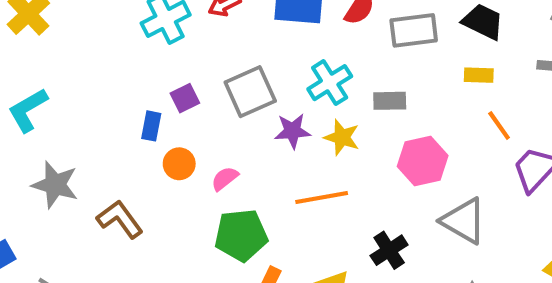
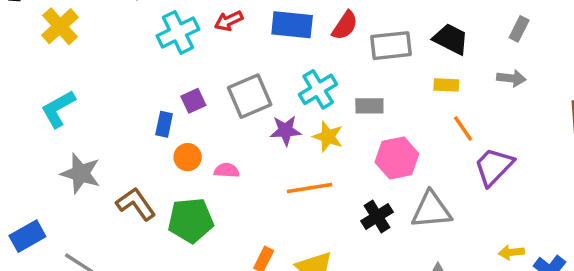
pink semicircle: (225, 178) -> (227, 170), turned 40
gray triangle: (464, 221) -> (431, 210), turned -36
green pentagon: (241, 235) -> (191, 220), moved
black cross: (389, 250) -> (377, 216), moved

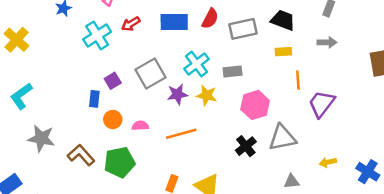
orange line: (463, 129) -> (298, 80), turned 36
orange line: (310, 188) -> (181, 134), moved
yellow arrow: (511, 252) -> (328, 162), moved

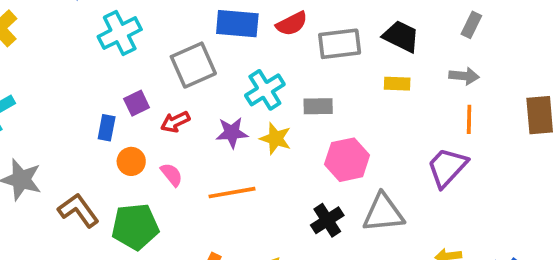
red semicircle: (210, 19) -> (292, 24), turned 30
red arrow: (131, 24) -> (175, 122), moved
gray square: (151, 73) -> (193, 65), moved
orange line: (298, 80) -> (469, 119), moved
pink semicircle: (140, 126) -> (172, 175), turned 49

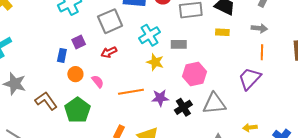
red arrow: (175, 122) -> (109, 52), moved
purple star: (232, 133) -> (160, 98), moved
green pentagon: (135, 227) -> (77, 110), turned -30

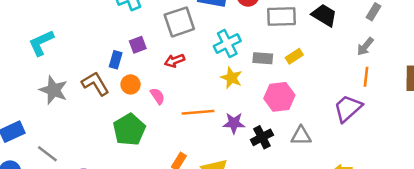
gray arrow: (259, 28) -> (365, 46), turned 119
yellow rectangle: (222, 32) -> (294, 56), moved, turned -40
brown L-shape: (46, 101) -> (95, 84), moved
gray triangle: (214, 103) -> (301, 136), size x0.7

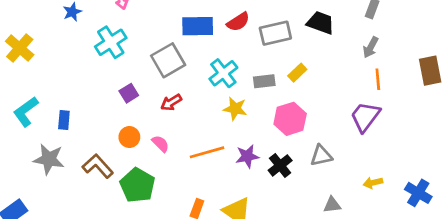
blue rectangle: (116, 60) -> (64, 120), moved
brown L-shape: (95, 84) -> (98, 166), moved

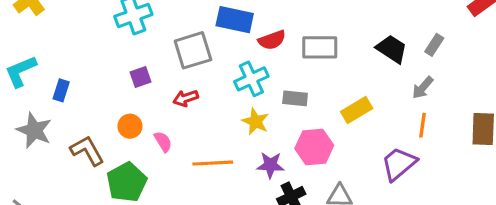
red semicircle: (238, 22) -> (272, 40), moved
black trapezoid: (321, 23) -> (392, 49), moved
yellow rectangle: (297, 73) -> (357, 110), moved, size x1.4
purple star: (247, 156) -> (270, 165), moved

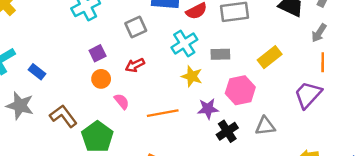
gray square: (193, 50) -> (136, 27), size x0.7
blue rectangle: (61, 90) -> (37, 72), turned -63
orange circle: (130, 126) -> (101, 79), moved

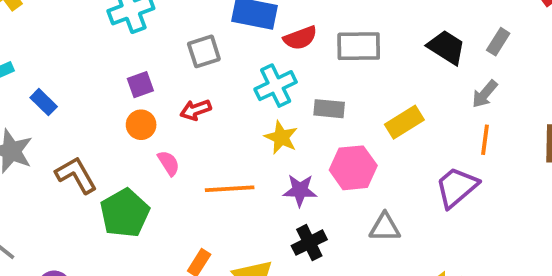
black cross: (227, 131) -> (309, 243), moved

